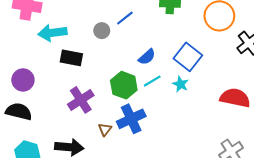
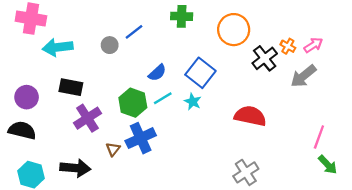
black rectangle: (71, 58) -> (71, 87), moved

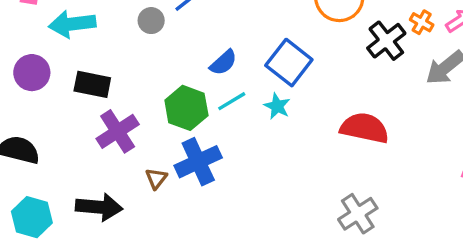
purple circle: (27, 97) -> (32, 73), moved

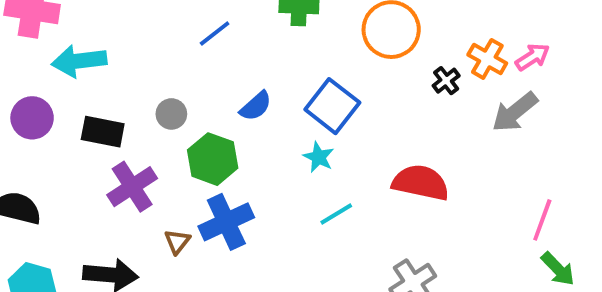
gray circle: (151, 21) -> (171, 114), moved
orange cross: (422, 22) -> (487, 59), size x1.4
black cross: (386, 41) -> (446, 81), size x0.6
cyan line: (232, 101) -> (336, 214), moved

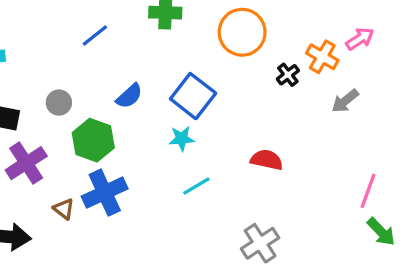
pink arrow: (532, 57) -> (360, 39), moved
gray arrow: (515, 112) -> (345, 101), size x0.7
cyan star: (319, 157) -> (182, 139), turned -30
red semicircle: (421, 183) -> (267, 160), size x0.7
brown triangle: (177, 241) -> (64, 209), turned -30

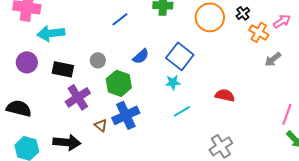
black cross: (288, 75) -> (243, 13), moved

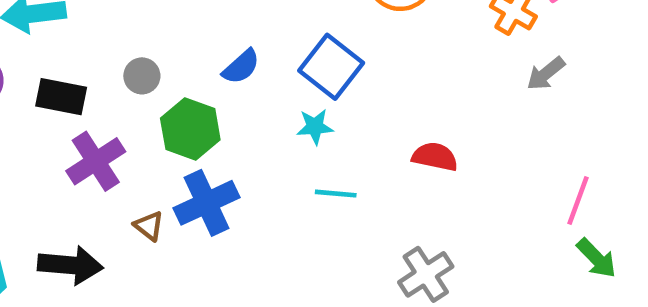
cyan line: (182, 111) -> (336, 194), turned 36

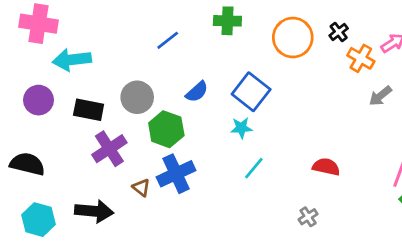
gray circle: (142, 76) -> (137, 97), size x1.5
red semicircle: (435, 157) -> (326, 167), moved
cyan line: (336, 194) -> (254, 168), turned -55
gray cross: (426, 274) -> (308, 217), size x0.6

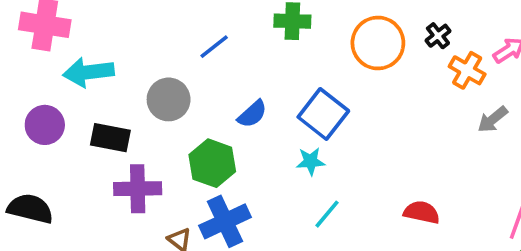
gray circle: (137, 97) -> (169, 99), moved
purple cross: (109, 149) -> (138, 189), turned 32

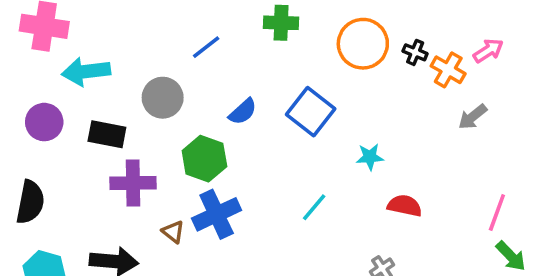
black cross: (438, 36) -> (415, 52), moved, turned -30
cyan star: (311, 161) -> (370, 157), moved
black semicircle: (30, 209) -> (30, 202), turned 87

